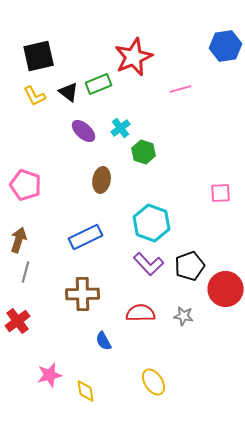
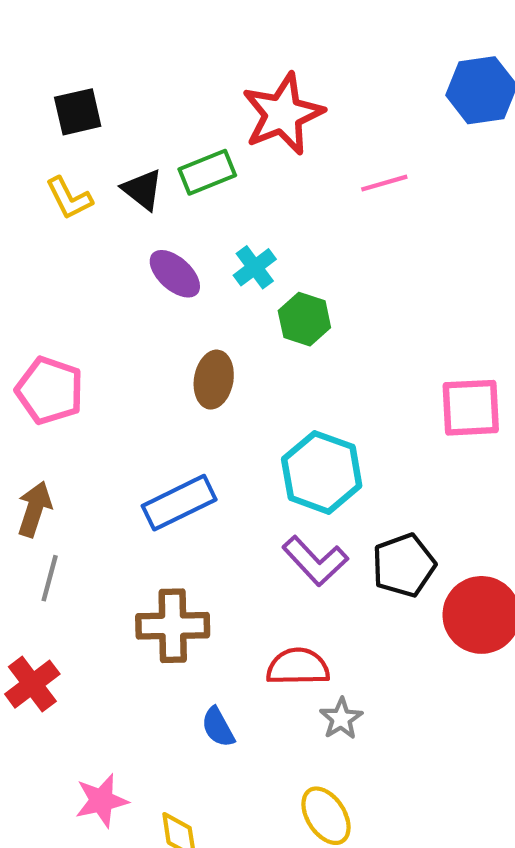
black square: (39, 56) -> (78, 112), size x0.7
pink square: (221, 193) -> (471, 408), size x1.4
gray star: (184, 316) -> (341, 719), moved, turned 30

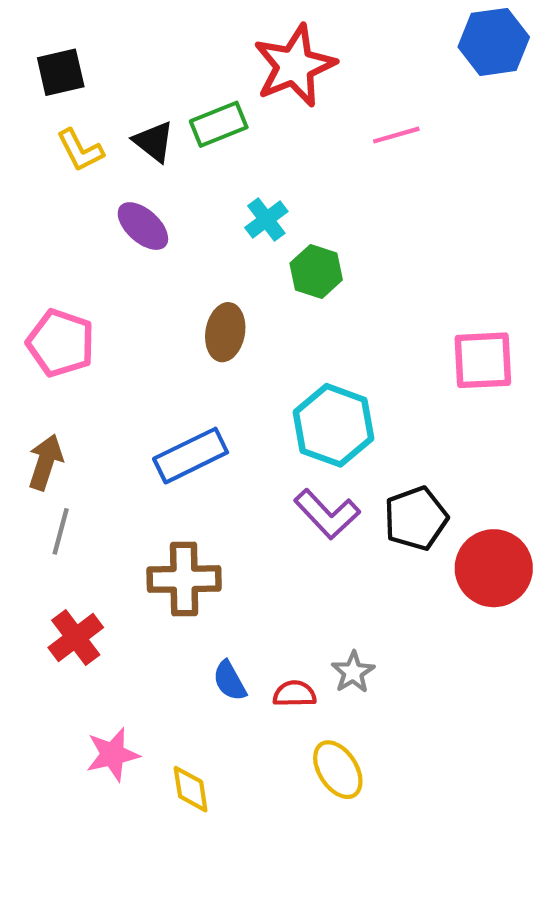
black square: (78, 112) -> (61, 72), moved
purple ellipse: (175, 274) -> (143, 226), moved
red semicircle: (298, 667) -> (295, 694), moved, size x0.7
red cross: (32, 684) -> (76, 637), moved

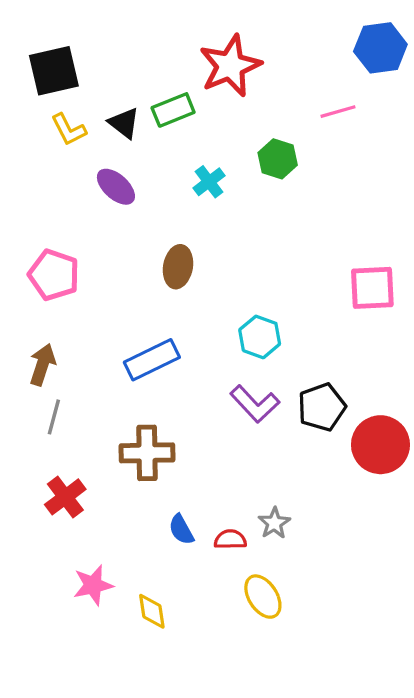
black square: (61, 72) -> (54, 71), size x1.4
pink line: (396, 135) -> (338, 112), moved
green hexagon: (316, 272) -> (278, 159), moved
cyan hexagon: (333, 425) -> (260, 337), size x0.7

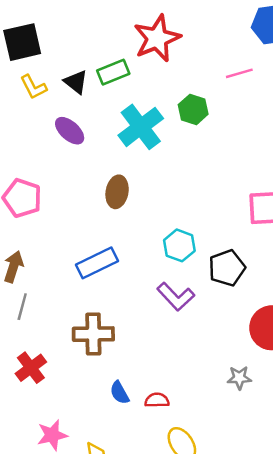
cyan cross: (209, 182) -> (141, 127), size x1.8
black pentagon: (322, 407) -> (227, 268), moved
gray star: (274, 523) -> (239, 378), moved, turned 30

